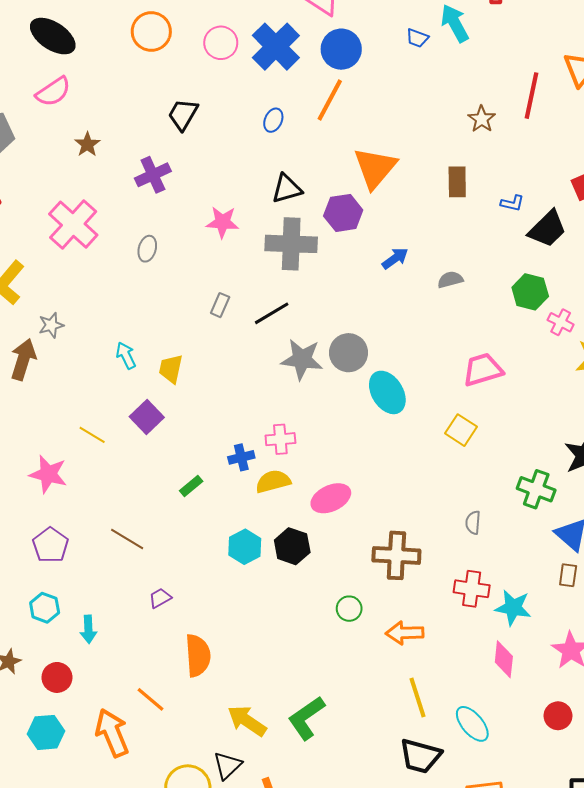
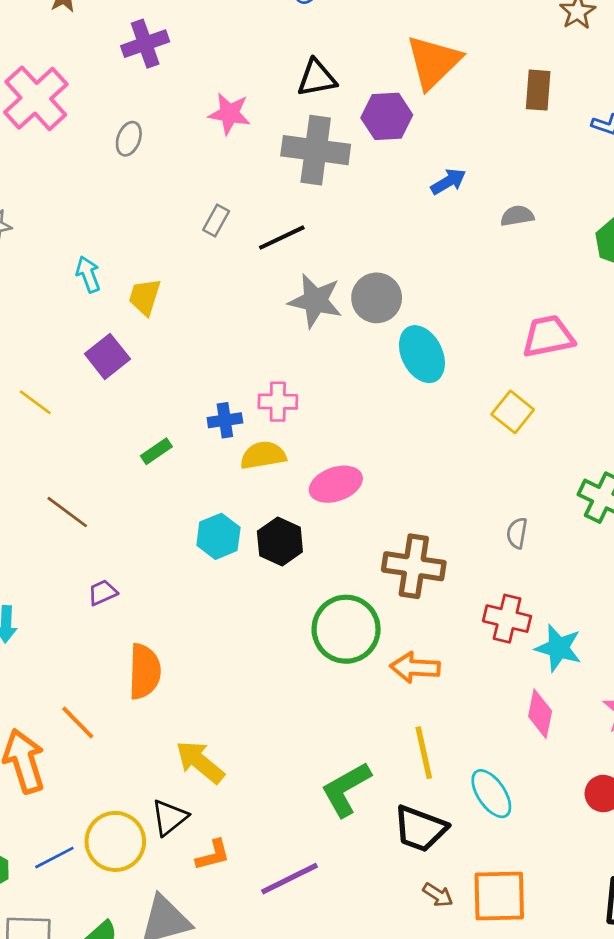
yellow line: (92, 435) -> (35, 402), moved
green circle: (349, 609) -> (346, 629), size x2.0
green L-shape: (306, 718) -> (346, 789), moved

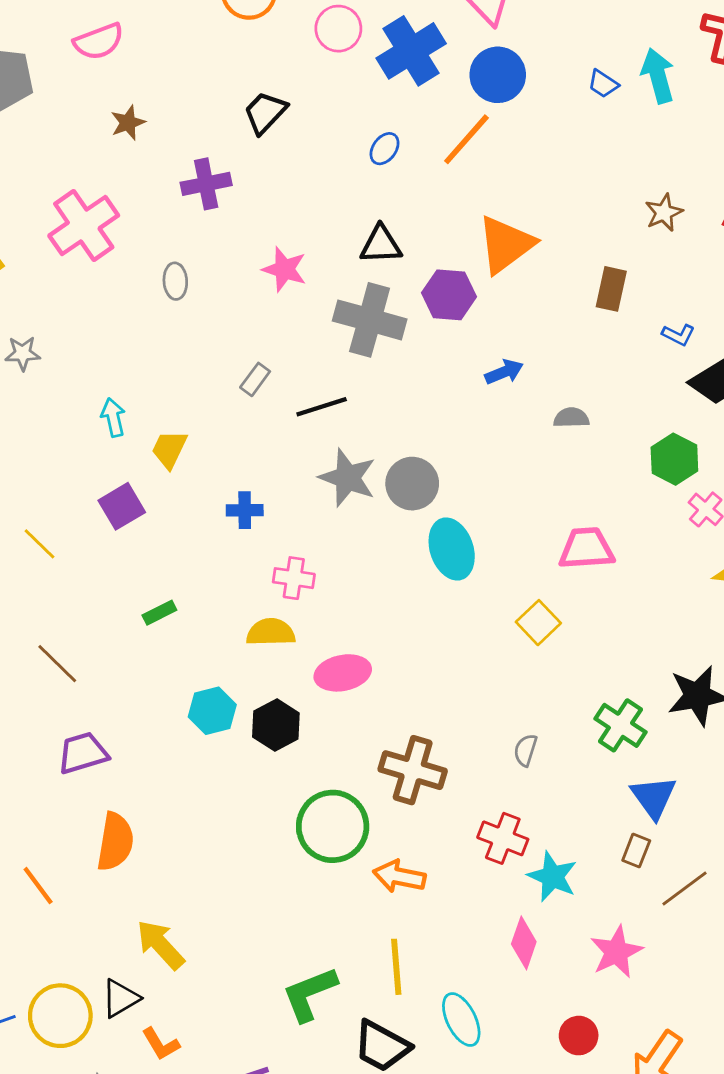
gray ellipse: (129, 139) -> (175, 281), turned -32
blue cross: (225, 420) -> (245, 510), moved
purple trapezoid: (103, 593) -> (83, 753), size x1.6
orange L-shape: (213, 855) -> (161, 1044), turned 66

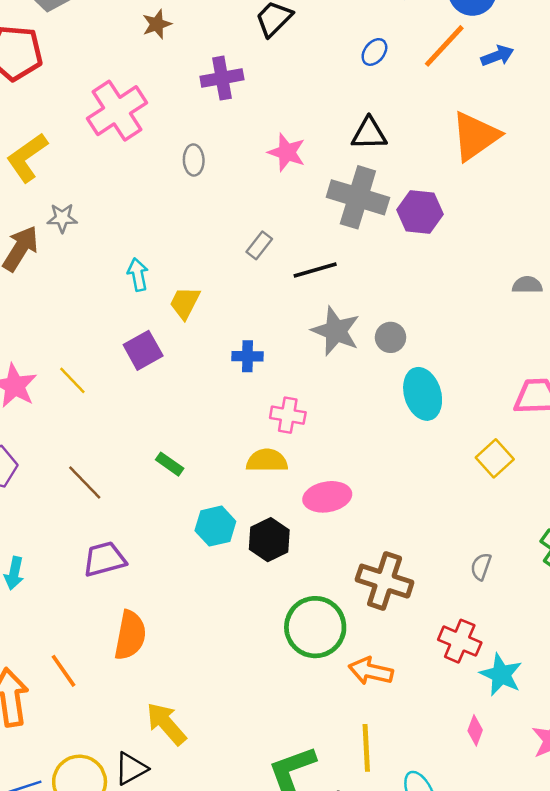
purple hexagon: (449, 295) -> (420, 212), moved
blue arrow: (504, 372) -> (497, 56), moved
gray circle: (412, 484) -> (391, 337), size x0.7
green rectangle: (159, 613) -> (170, 464), moved, turned 60
pink diamond: (524, 943) -> (475, 730), size x0.7

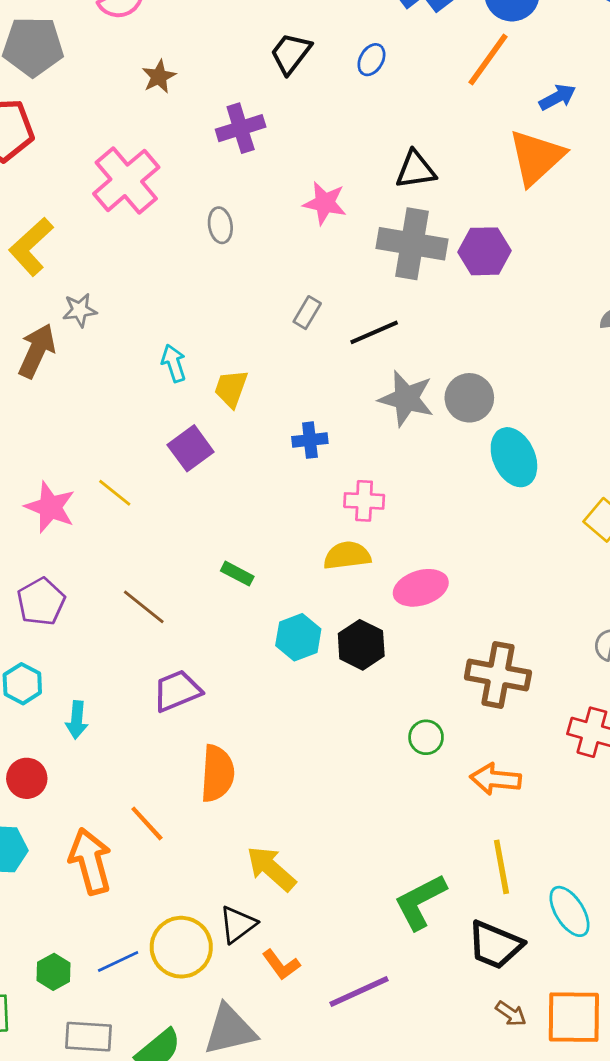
blue ellipse: (374, 52) -> (371, 60), moved
blue arrow: (497, 56) -> (557, 97), moved
gray circle: (391, 337) -> (469, 398), size x1.4
green circle: (315, 627) -> (426, 737), size x0.5

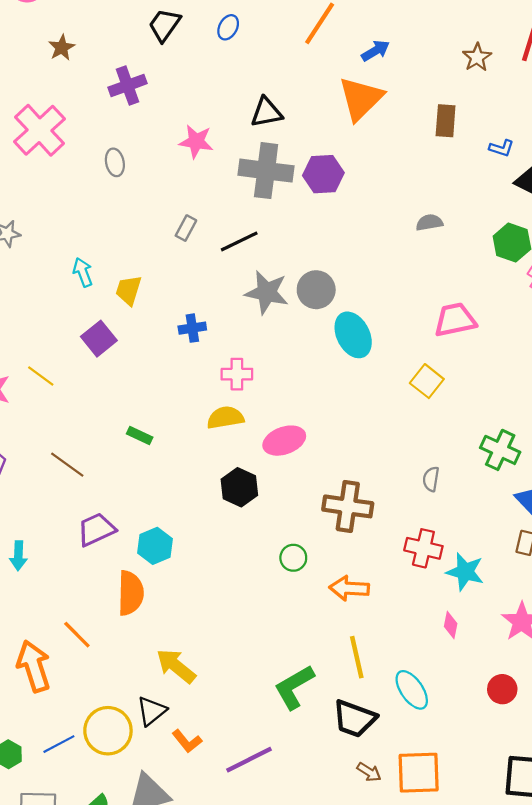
cyan hexagon: (298, 637) -> (155, 546), moved

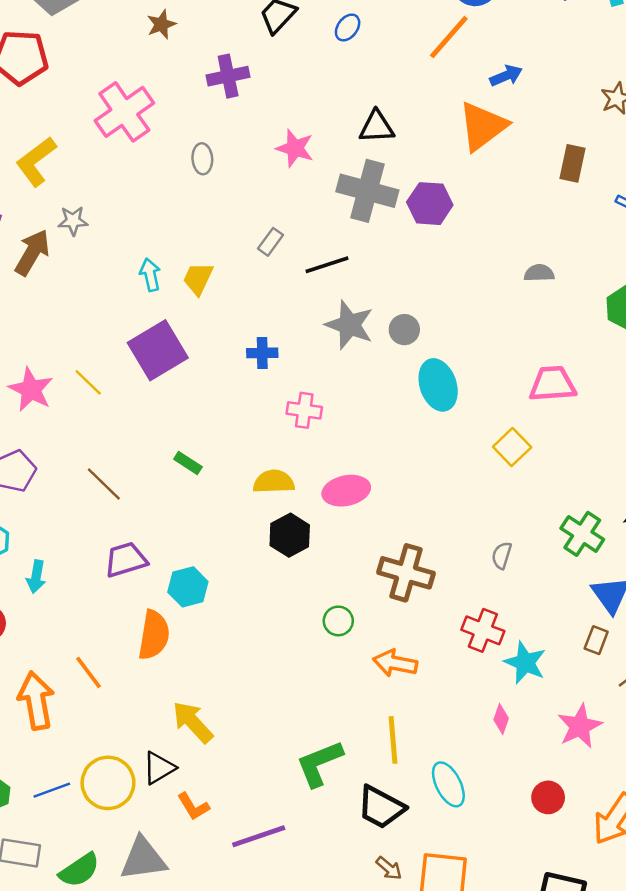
yellow trapezoid: (129, 290) -> (198, 279), moved
gray circle: (316, 290) -> (404, 330), size x0.7
purple square: (99, 339) -> (158, 350), size x1.5
yellow semicircle: (225, 418) -> (274, 482), moved

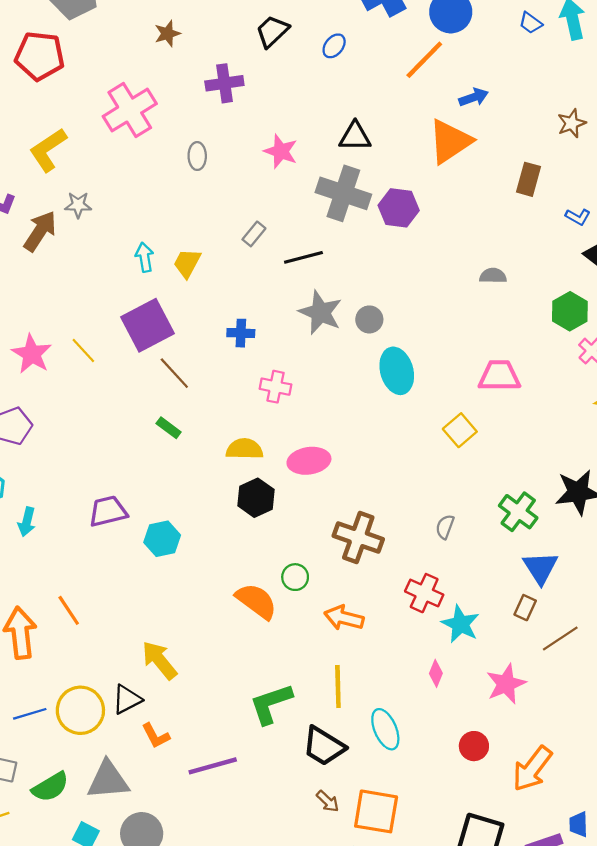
brown line: (104, 484) -> (174, 373), moved
orange semicircle: (154, 635) -> (256, 601), moved, turned -66

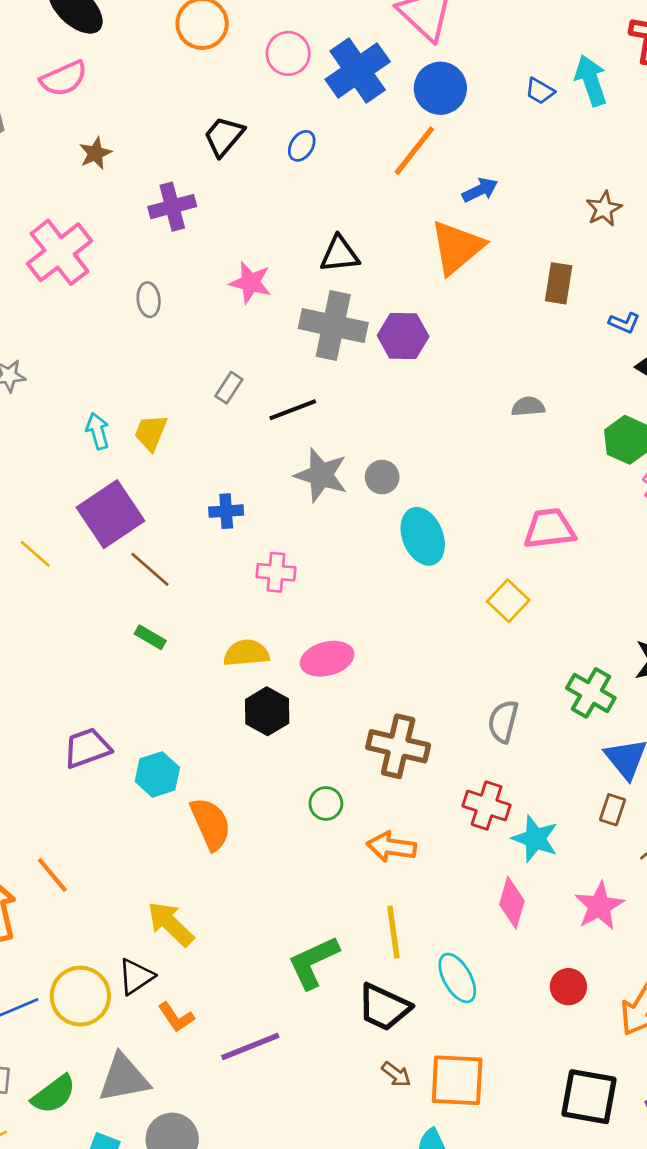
gray semicircle: (445, 527) -> (503, 721), size x1.4
orange semicircle: (256, 601) -> (211, 824), moved, turned 36
pink diamond: (436, 673) -> (512, 903), size x1.5

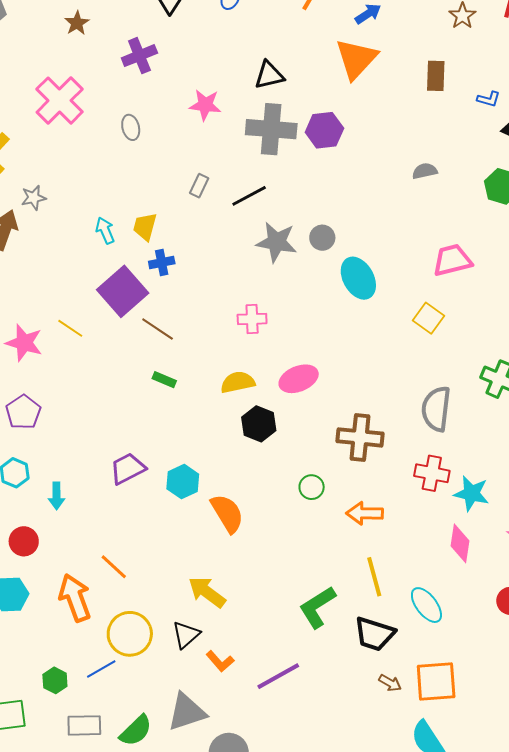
blue cross: (226, 511) -> (162, 262), moved
gray semicircle: (503, 721) -> (436, 409), size x1.4
yellow circle: (80, 996) -> (130, 634), moved

